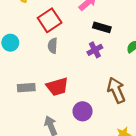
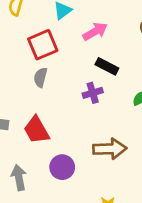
red trapezoid: (57, 87) -> (36, 130), turned 65
brown arrow: (116, 90) -> (110, 149), turned 100

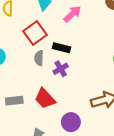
black rectangle: (107, 66) -> (61, 48), moved
purple cross: (93, 93) -> (61, 69), moved

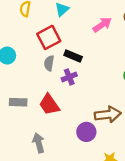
pink arrow: (72, 14) -> (102, 25), moved
purple circle: (71, 122) -> (86, 132), moved

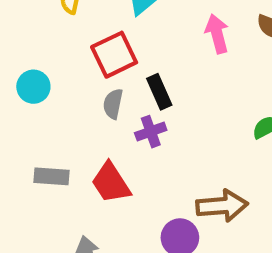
pink arrow: (102, 25) -> (217, 34), turned -72
black rectangle: (73, 56) -> (159, 92), turned 42

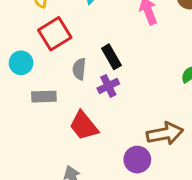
red square: (114, 55) -> (55, 34), moved
gray rectangle: (52, 176) -> (44, 97), moved

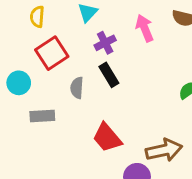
purple cross: (108, 86) -> (105, 43), moved
red trapezoid: (84, 126) -> (107, 138), moved

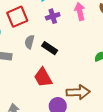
black rectangle: (109, 75) -> (50, 48), moved, turned -35

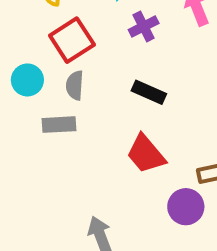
gray semicircle: (29, 42) -> (75, 85), moved

